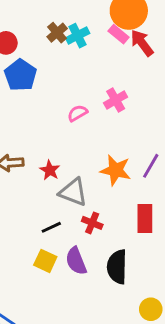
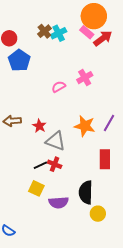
red arrow: (142, 43) -> (103, 38), turned 90
red cross: (92, 223) -> (55, 164), moved
purple semicircle: (76, 261) -> (59, 203), moved, turned -72
yellow circle: (151, 309) -> (98, 214), moved

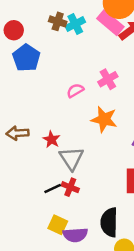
brown cross: (44, 31) -> (58, 21), turned -32
pink rectangle: (87, 32) -> (110, 23), size x1.5
orange star: (85, 126) -> (104, 119), moved
gray triangle: (56, 141) -> (71, 158), turned 35
yellow square: (36, 188) -> (58, 225), moved

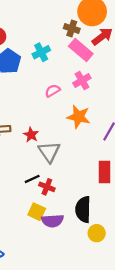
brown cross: (58, 21) -> (72, 28), moved
pink rectangle: (110, 23) -> (81, 50), moved
cyan cross: (75, 24) -> (41, 52), moved
red cross: (70, 187) -> (47, 187), moved

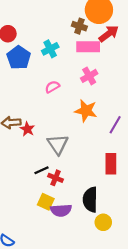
pink rectangle: (81, 50) -> (88, 47), turned -40
pink semicircle: (53, 91) -> (52, 87), moved
red star: (31, 135) -> (27, 129), moved

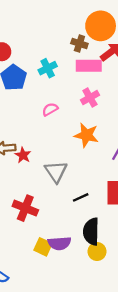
black line: (41, 170) -> (81, 197), moved
red cross: (56, 178) -> (25, 208), moved, size x1.5
yellow square: (46, 202) -> (43, 247), moved
yellow circle: (103, 222) -> (97, 252), moved

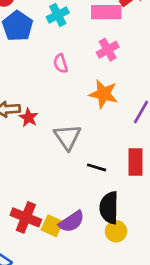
pink semicircle: (50, 109) -> (61, 63), turned -77
black line: (81, 197) -> (97, 167), turned 42
red cross: (25, 208) -> (26, 217), moved
purple semicircle: (59, 243) -> (72, 222), turned -30

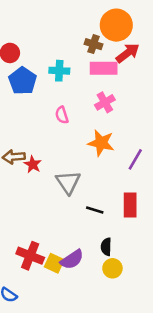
cyan cross: (58, 15) -> (59, 71), turned 30
black semicircle: (109, 208) -> (106, 247), size x0.6

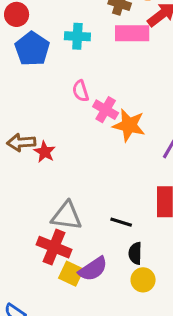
pink cross: (105, 102) -> (106, 110), moved, turned -30
gray triangle: (68, 182) -> (66, 216), moved, turned -48
black line: (95, 210) -> (121, 222), moved
red cross: (30, 256) -> (54, 247), moved

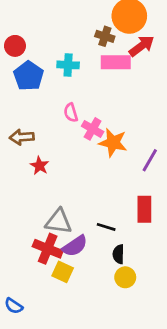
brown arrow: (21, 142) -> (22, 137), moved
purple semicircle: (93, 269) -> (75, 246), moved

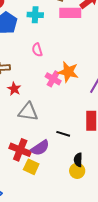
pink cross: (93, 129) -> (53, 79), moved
gray triangle: (59, 221) -> (28, 112), moved
black semicircle: (118, 254) -> (78, 160), moved

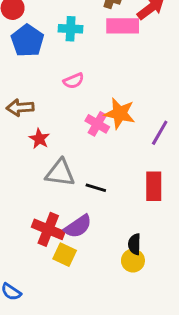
pink semicircle: (37, 50) -> (74, 81), turned -96
black line: (63, 134) -> (96, 188), moved

